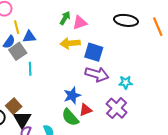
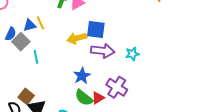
yellow line: (17, 27) -> (40, 23), moved
yellow arrow: (70, 43) -> (77, 38), moved
purple cross: (117, 108) -> (117, 87), moved
red triangle: (86, 110) -> (98, 98), moved

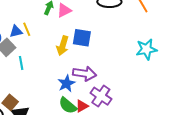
yellow arrow: (77, 38) -> (63, 46), turned -60
purple arrow: (103, 51) -> (85, 74), moved
cyan star: (132, 54) -> (146, 49), moved, size x1.5

